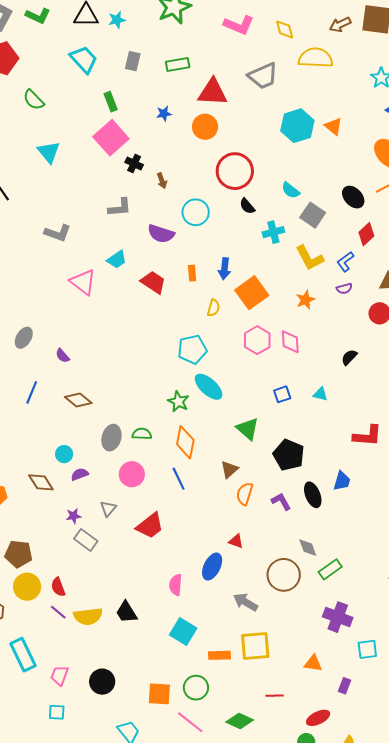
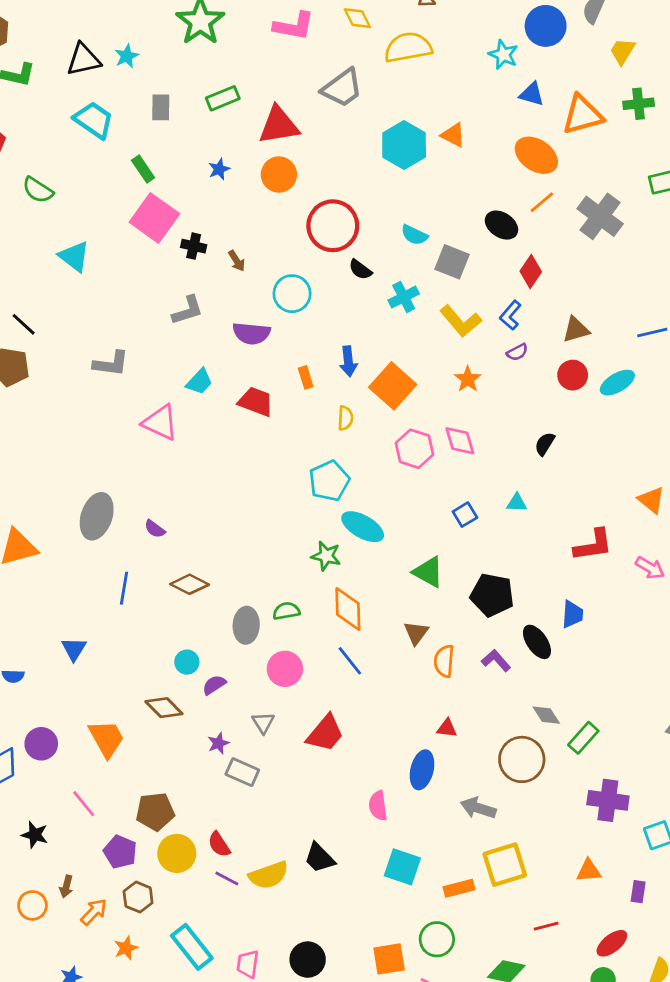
gray ellipse: (24, 338) -> (97, 516), size x1.5

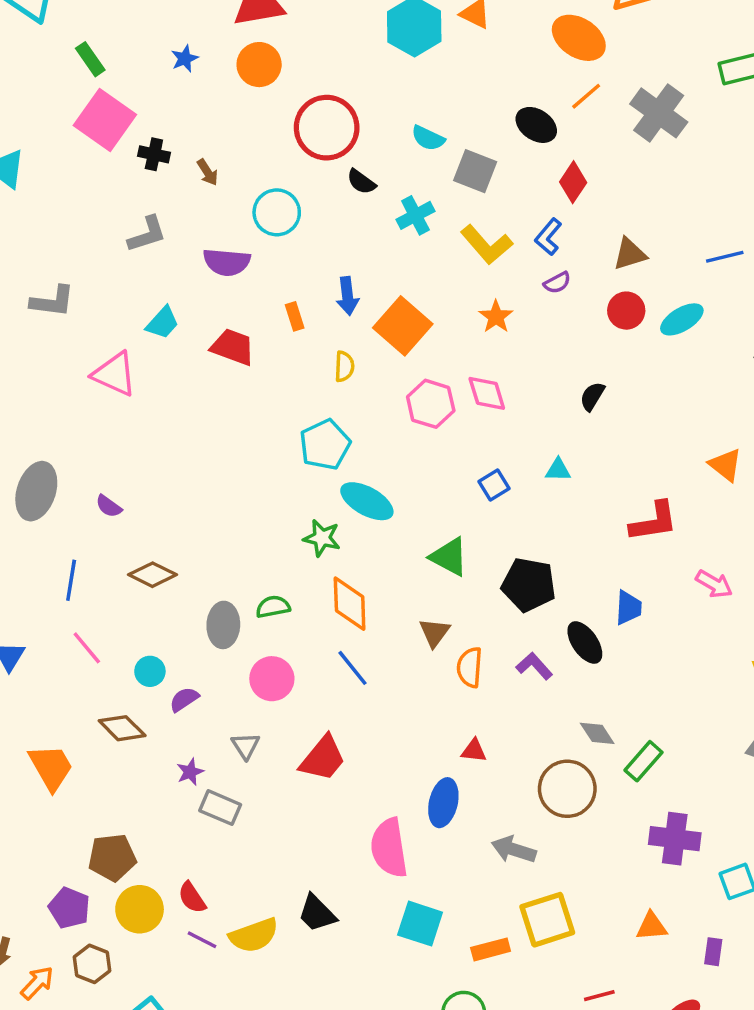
pink arrow: (650, 568) -> (714, 584), moved
pink line: (84, 804) -> (87, 648), moved
pink semicircle: (378, 806) -> (389, 848), size x1.6

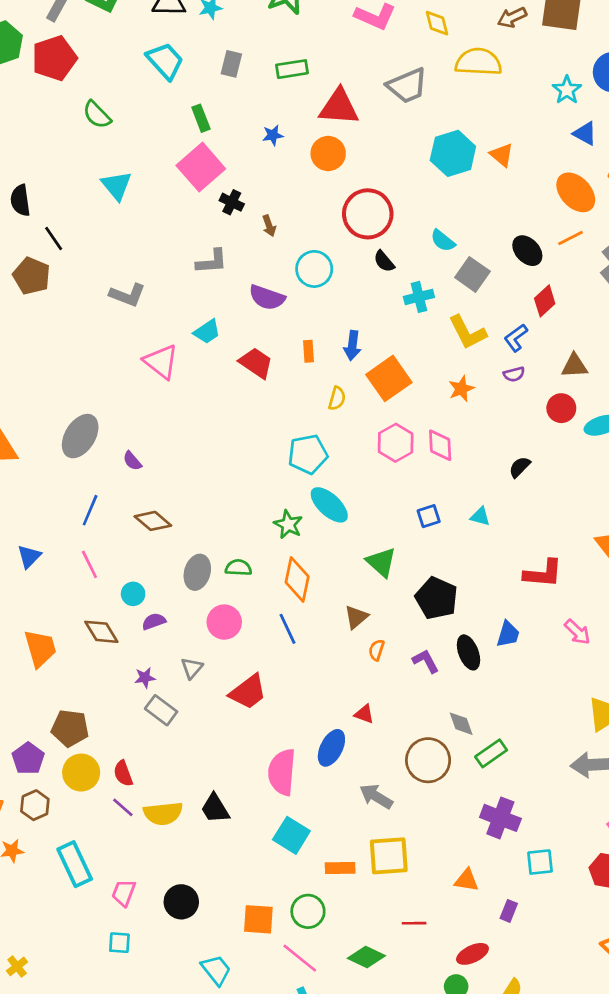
orange semicircle: (470, 667) -> (376, 650), size x0.7

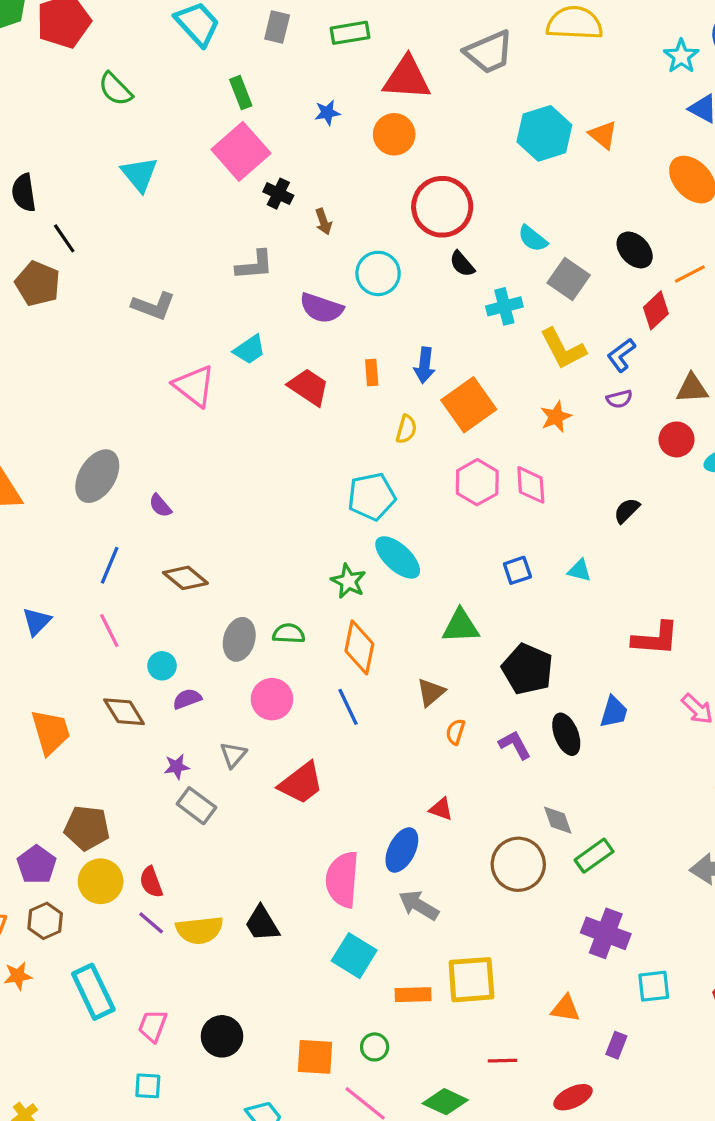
orange line: (570, 238) -> (690, 274), moved
green triangle: (381, 562) -> (461, 626), turned -44
gray arrow: (376, 796) -> (419, 905), moved
green circle: (308, 911) -> (375, 1047), size x0.7

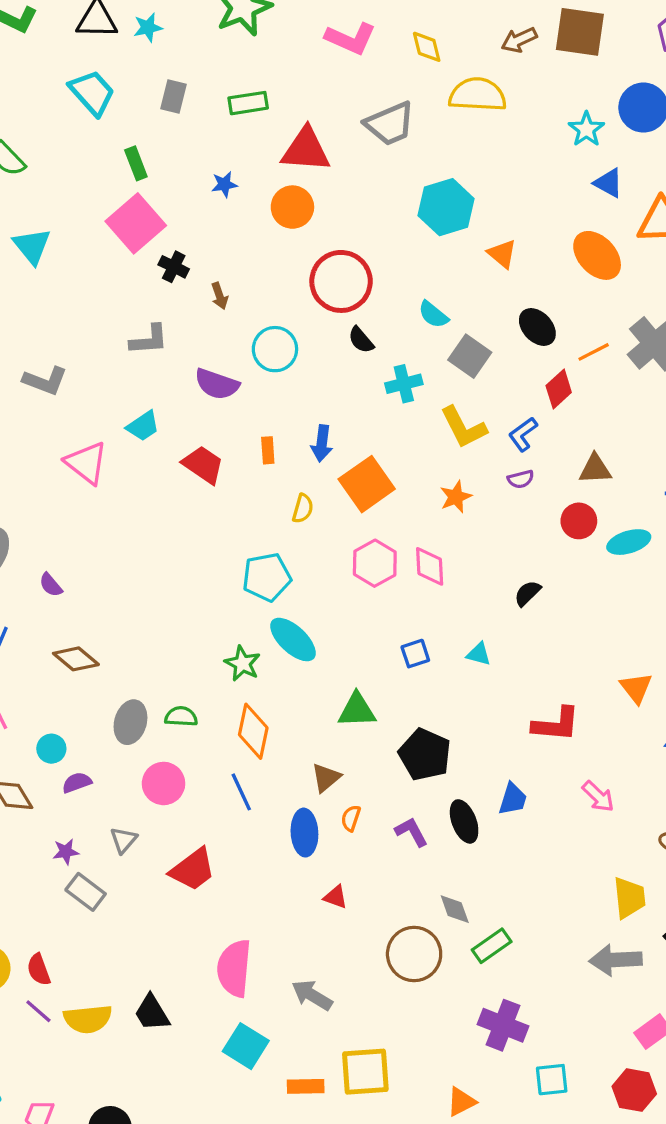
orange triangle: (603, 135) -> (502, 254), moved
blue ellipse: (402, 850) -> (304, 833), moved, turned -30
orange triangle: (565, 1008) -> (461, 1102), turned -36

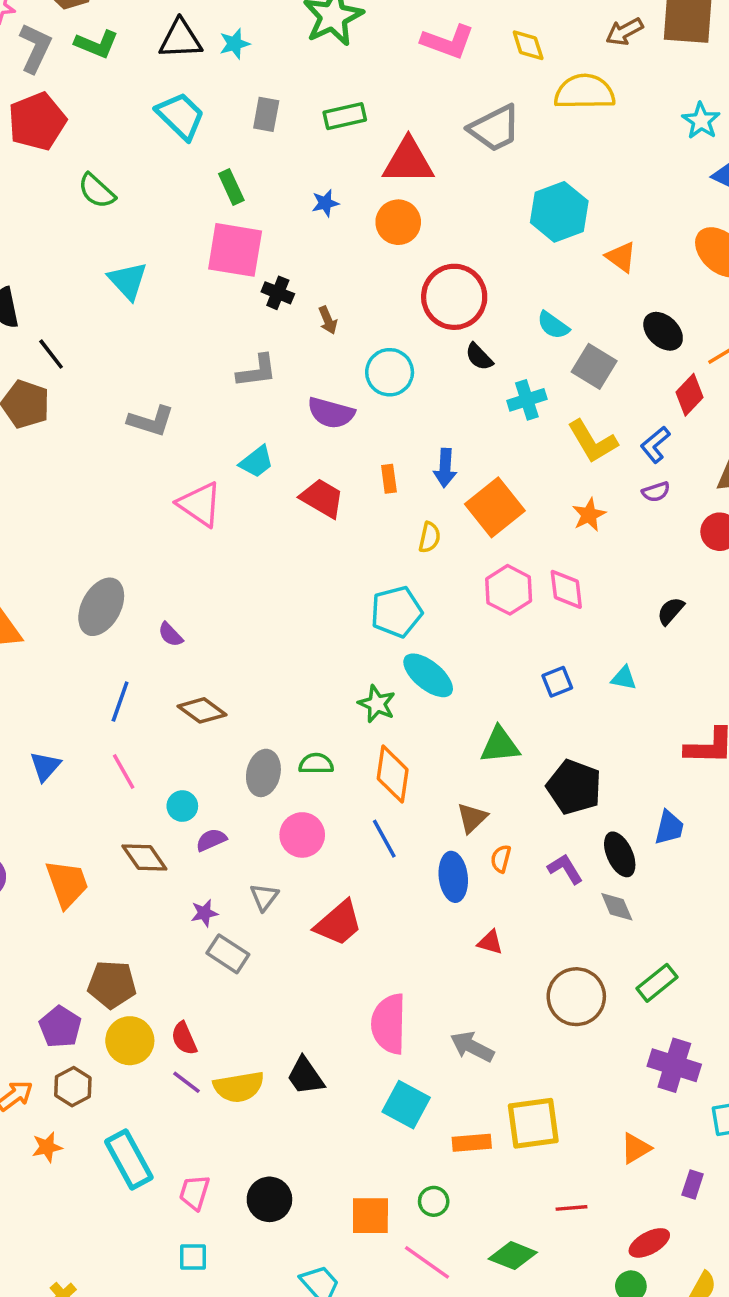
pink square: (136, 223) -> (235, 250), turned -36
gray diamond: (455, 909) -> (617, 907), moved

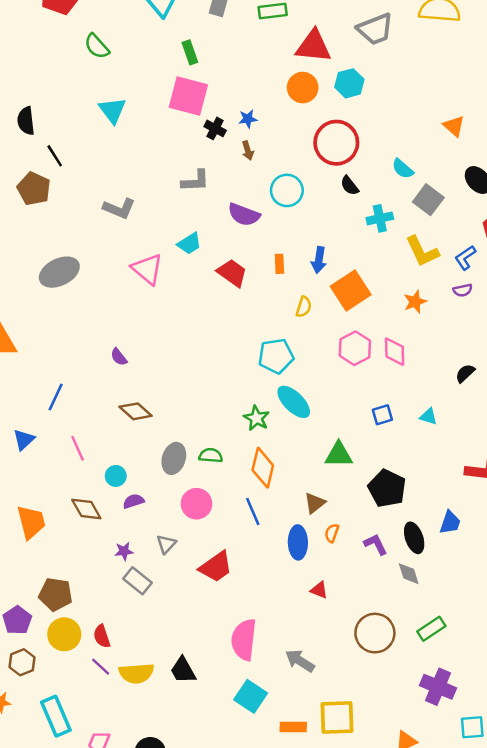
blue star: (325, 203) -> (248, 119), moved
cyan hexagon: (559, 212) -> (349, 83), moved, size x0.7
gray ellipse: (101, 607) -> (59, 272), moved, turned 30
blue line: (120, 702) -> (56, 397), moved

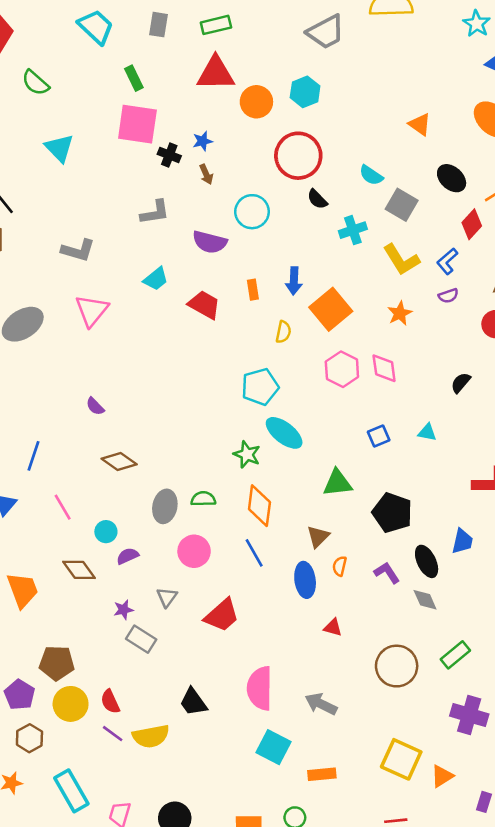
red triangle: (314, 46) -> (216, 73), moved
pink triangle: (147, 269) -> (92, 310), moved, turned 36
black trapezoid: (183, 670) -> (193, 702), moved
yellow square: (337, 717) -> (401, 759), moved, turned 33

